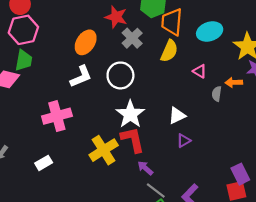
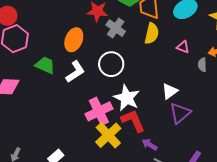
green trapezoid: (24, 60) -> (45, 65), moved, turned -65
pink cross: (57, 116) -> (99, 111), moved
purple triangle: (184, 141) -> (180, 113), size x1.6

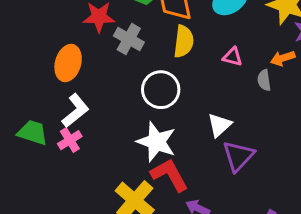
white circle: (111, 64) -> (161, 90), moved
green trapezoid: (45, 65) -> (33, 132), moved
pink cross: (99, 111) -> (70, 140), moved, size x0.6

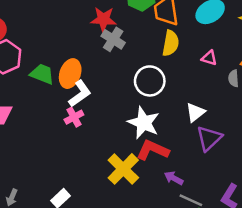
gray cross: (129, 39) -> (113, 39), moved
orange ellipse: (68, 63) -> (70, 74), moved
green trapezoid: (33, 132) -> (42, 74), moved
red L-shape: (170, 175) -> (153, 150), turned -40

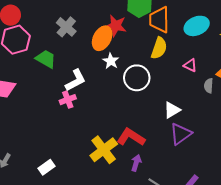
red star: (103, 19) -> (116, 26), moved
gray cross: (113, 39) -> (66, 27), moved
orange ellipse: (70, 74) -> (102, 38), moved
white star: (144, 123) -> (111, 61), moved, size x0.6
purple arrow: (174, 178) -> (136, 163), moved, turned 70

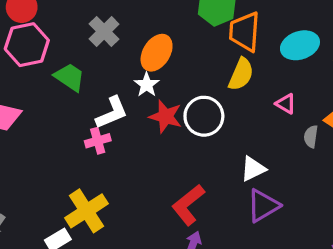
red star: (116, 26) -> (166, 116), moved
white star: (111, 61) -> (147, 85), moved
red L-shape: (131, 137) -> (188, 205), turned -76
yellow cross: (104, 150) -> (86, 211), moved

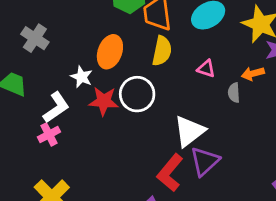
orange ellipse: (157, 53) -> (110, 52), moved
white triangle: (253, 169) -> (189, 131), size x1.4
red L-shape: (188, 205) -> (170, 173), moved

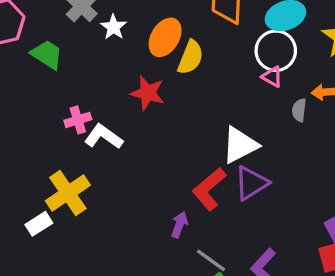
yellow semicircle: (162, 51) -> (190, 57), moved
white star: (82, 77) -> (113, 27), moved
white circle: (137, 94) -> (276, 51), moved
white L-shape: (56, 107) -> (104, 137), moved, turned -120

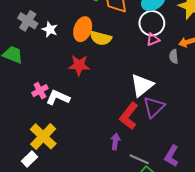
yellow semicircle: (190, 57) -> (101, 38), turned 95
pink triangle: (272, 77) -> (153, 39), turned -40

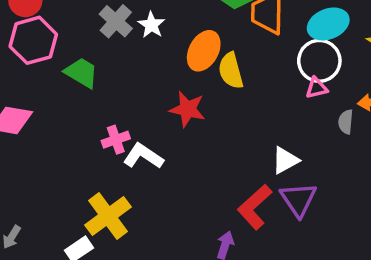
white star: (50, 29) -> (151, 25), moved
yellow semicircle: (101, 38) -> (231, 71), turned 50
white triangle: (142, 85) -> (285, 160), size x0.7
purple triangle: (154, 107) -> (298, 199), turned -30

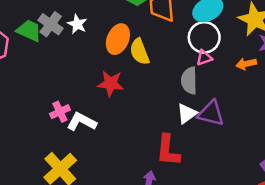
green trapezoid: (81, 73) -> (29, 31), moved
gray semicircle: (346, 122) -> (189, 81), moved, size x1.5
purple triangle: (298, 199) -> (211, 113), moved, turned -36
red L-shape: (255, 207) -> (168, 150), turned -36

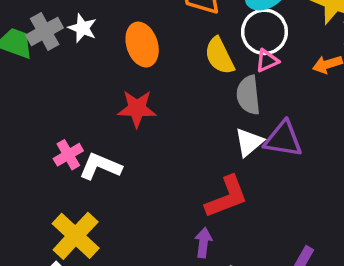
gray cross: (51, 24) -> (45, 31), turned 30
orange ellipse: (118, 39) -> (142, 45), turned -36
yellow semicircle: (140, 52) -> (219, 56), moved
red L-shape: (168, 150) -> (227, 197), turned -112

